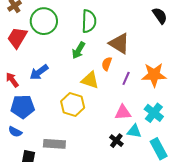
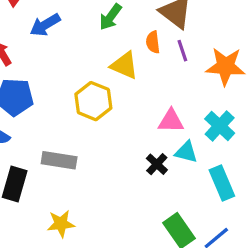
orange semicircle: (107, 64) -> (153, 42), turned -32
blue arrow: (39, 72) -> (45, 25), moved
purple line: (126, 78) -> (182, 51), moved, turned -48

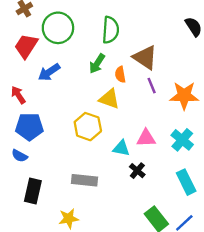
orange semicircle: (153, 42) -> (120, 75), moved
cyan triangle: (186, 152) -> (121, 148), moved
gray rectangle: (59, 160) -> (85, 180), moved

